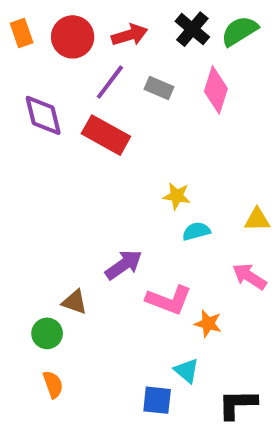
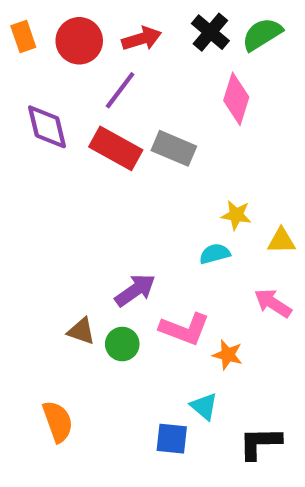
gray rectangle: (159, 88) -> (174, 148), moved, size x1.4
yellow star: (177, 196) -> (236, 215), moved
green circle: (47, 333) -> (122, 344), moved
orange semicircle: (53, 384) -> (58, 421), size x1.4

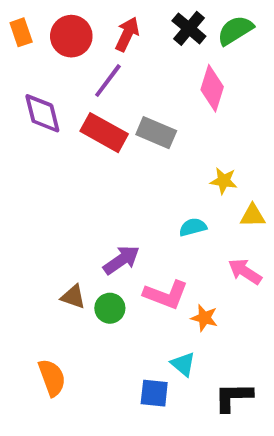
red arrow: (142, 39) -> (127, 34), turned -48
yellow star: (236, 215) -> (224, 181), moved

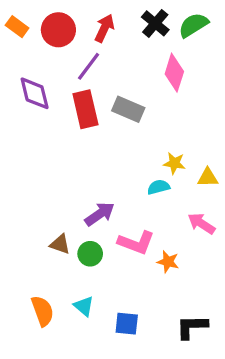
orange rectangle: (21, 32) -> (17, 27), turned -35
red rectangle: (104, 133) -> (85, 109), turned 48
yellow star: (224, 181) -> (174, 163), moved
cyan triangle: (183, 364) -> (84, 306), moved

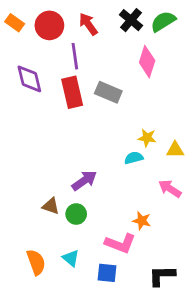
red arrow: (104, 28) -> (88, 24), turned -60
purple line: (89, 66) -> (75, 56), turned -45
pink L-shape: (136, 243) -> (120, 243), moved

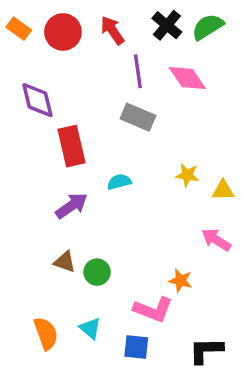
purple line: (75, 56) -> (138, 71), moved
pink diamond: (147, 62) -> (187, 78), turned -52
red rectangle: (72, 92) -> (71, 146), moved
cyan semicircle: (134, 158) -> (119, 182), moved
purple arrow: (84, 181) -> (71, 206), moved

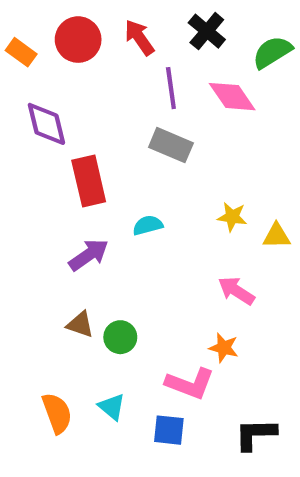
green semicircle: (208, 27) -> (272, 52), moved
orange rectangle: (19, 29) -> (21, 52), moved
pink arrow: (216, 240) -> (236, 291), moved

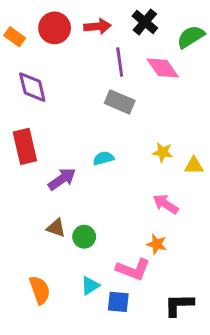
red arrow: (139, 37) -> (97, 26), turned 120
red rectangle: (89, 181) -> (25, 146), moved
cyan triangle: (112, 407) -> (90, 286), moved, turned 48

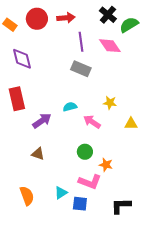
black cross: (145, 22) -> (108, 15), moved
yellow triangle: (194, 166) -> (131, 124), moved
pink arrow: (166, 204) -> (92, 122), moved
green circle: (84, 237) -> (85, 152), moved

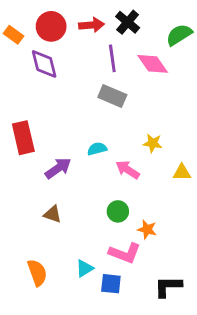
black cross: (108, 15) -> (128, 22), moved
purple diamond: (22, 59) -> (44, 64), moved

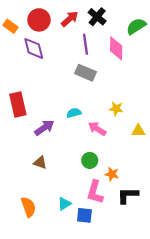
red arrow: (91, 25) -> (70, 19), turned -36
pink diamond: (153, 64) -> (116, 48), turned 35
pink L-shape: (125, 253) -> (95, 192), turned 85
black L-shape: (168, 287) -> (128, 195), moved

